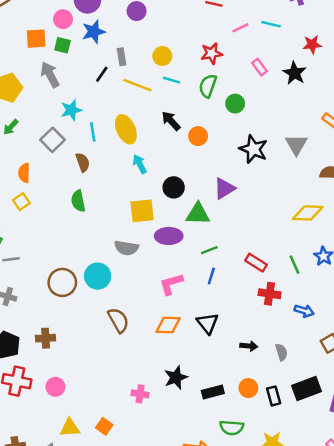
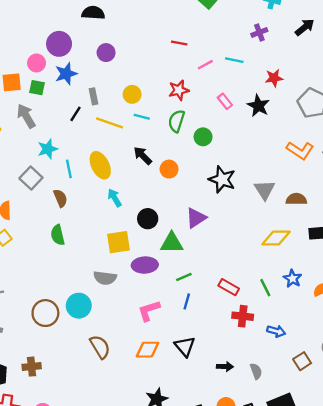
gray triangle: (296, 145) -> (265, 190), moved

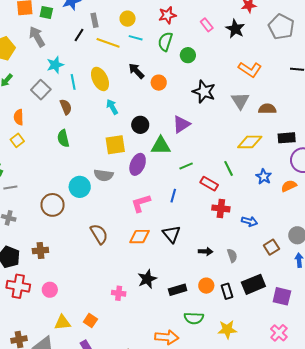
orange L-shape: (300, 150) -> (250, 69), moved
purple ellipse: (145, 265) -> (138, 164), turned -65
green line: (184, 277) -> (186, 166), moved
green line: (265, 288) -> (229, 168), moved
cyan circle: (79, 306) -> (80, 187), moved

